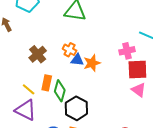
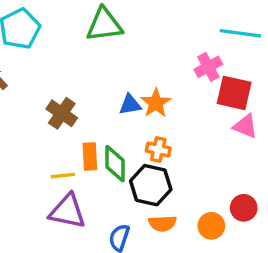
orange cross: (70, 50) -> (158, 149), moved
red square: (137, 70) -> (234, 93), turned 30
yellow line: (29, 89) -> (63, 176), turned -32

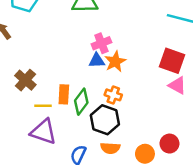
pink cross: (208, 67) -> (101, 43), moved
brown cross: (62, 113) -> (25, 80), moved
green diamond: (115, 164) -> (81, 102), turned 30

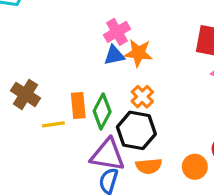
orange star: (115, 62) -> (138, 53), turned -30
orange cross: (113, 95) -> (142, 97), turned 35
purple triangle: (43, 132) -> (108, 155), moved

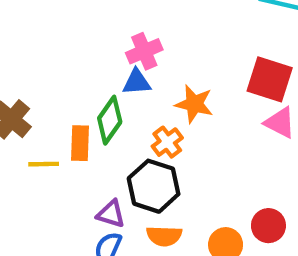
orange star: (138, 53) -> (194, 104), moved
green diamond: (102, 111) -> (110, 120), moved
purple triangle: (108, 155) -> (111, 214), size x0.6

